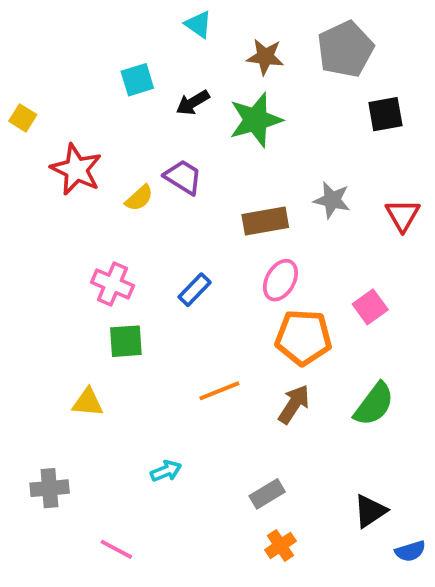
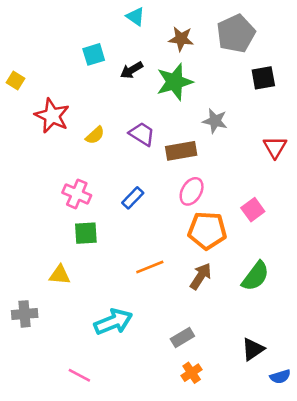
purple trapezoid: (183, 177) -> (142, 134), moved
gray star: (332, 200) -> (215, 121), moved
cyan arrow: (166, 471) -> (113, 322), size x1.8
gray cross: (50, 488) -> (25, 314), moved

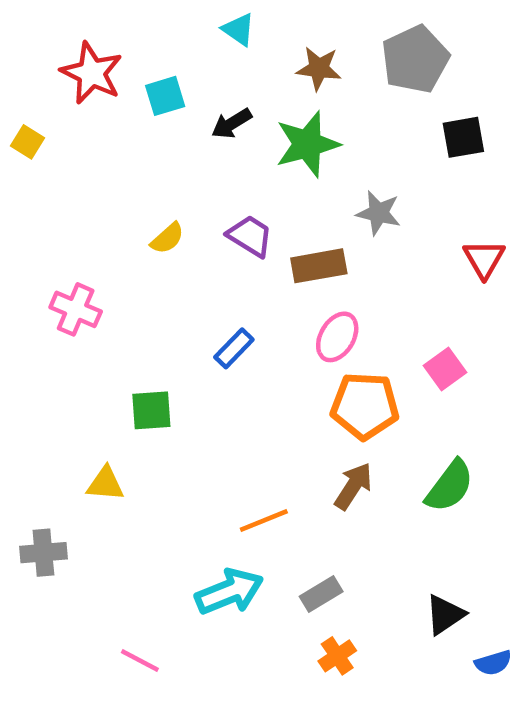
red star: (52, 116) -> (92, 73), moved
pink cross: (77, 194) -> (76, 309), moved
orange line: (150, 267) -> (264, 521), moved
cyan arrow: (113, 322) -> (229, 592), moved

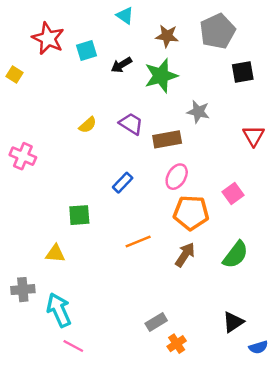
pink cross: (76, 309) -> (23, 156), moved
orange line: (264, 521) -> (138, 241), moved
cyan arrow: (229, 592) -> (59, 310), moved, turned -92
gray rectangle: (321, 594) -> (156, 322), moved

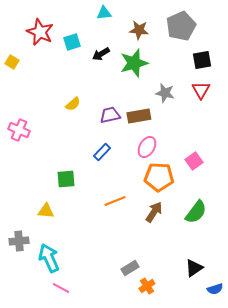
cyan triangle: (125, 16) -> (104, 13), turned -42
purple trapezoid: (131, 124) -> (110, 115), moved, turned -45
red triangle: (254, 136) -> (201, 90), moved

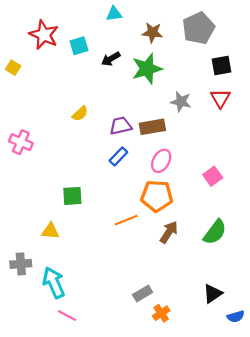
blue rectangle: (102, 152) -> (118, 156), moved
orange pentagon: (159, 177) -> (157, 196), moved

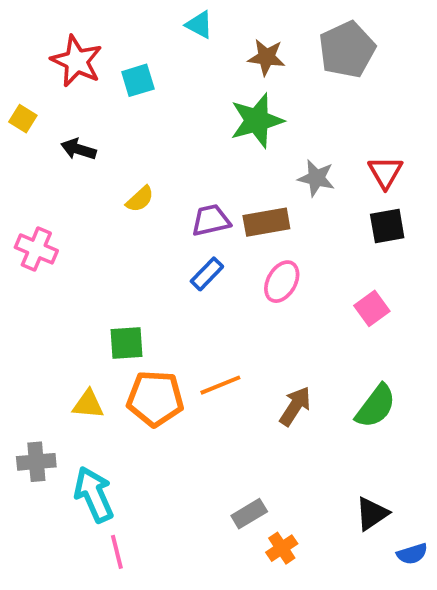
cyan triangle: (114, 14) -> (199, 25), turned 35
black arrow: (111, 59) -> (79, 149), moved, turned 48
black square: (221, 65) -> (387, 226), moved
orange pentagon: (157, 196) -> (155, 399), moved
pink line: (67, 315) -> (117, 552), turned 48

